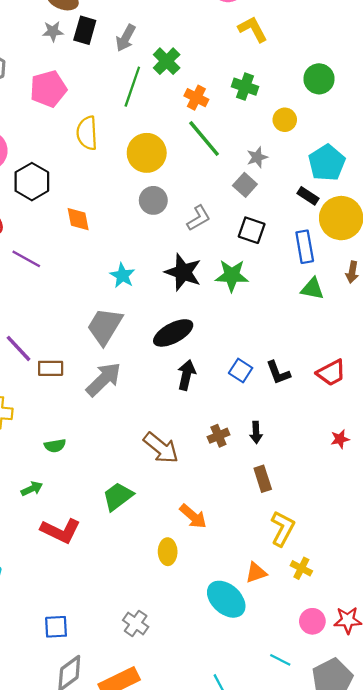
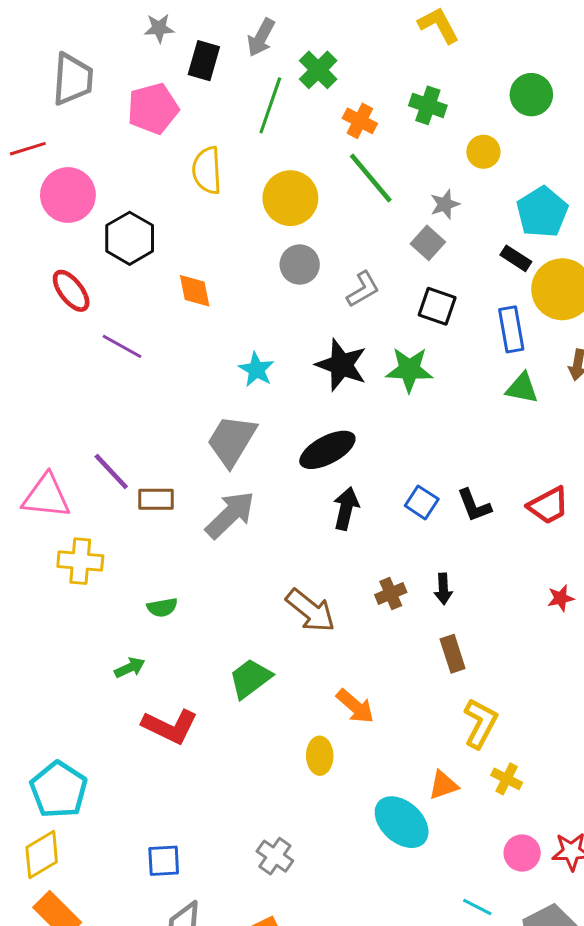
black rectangle: (85, 30) -> (204, 61), moved

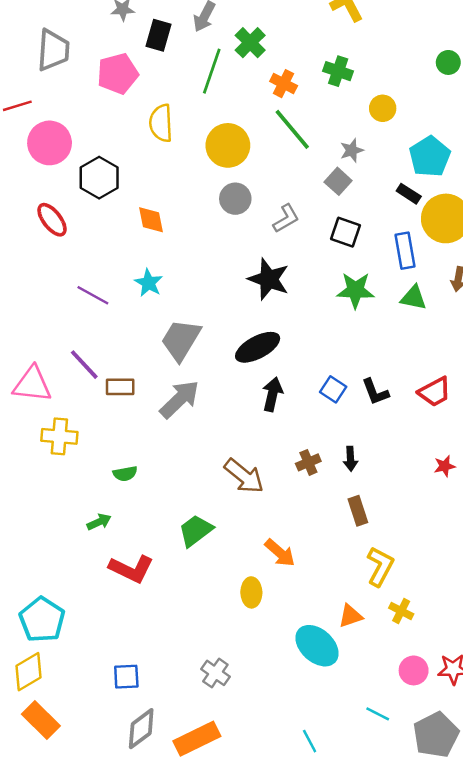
green circle: (531, 95) -> (448, 62), moved, size x0.7
purple line: (122, 346) -> (93, 295), moved
cyan star: (256, 370) -> (149, 283), moved
green star: (409, 370) -> (355, 290), moved

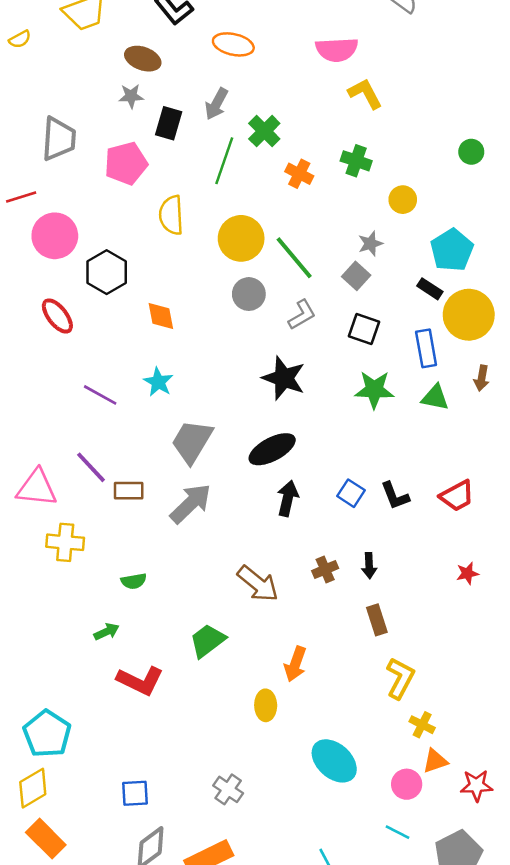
green line: (292, 129) -> (294, 258), moved
orange arrow: (280, 553) -> (295, 664), turned 68
orange triangle: (350, 616) -> (435, 761), moved
pink circle: (414, 670) -> (407, 784), moved

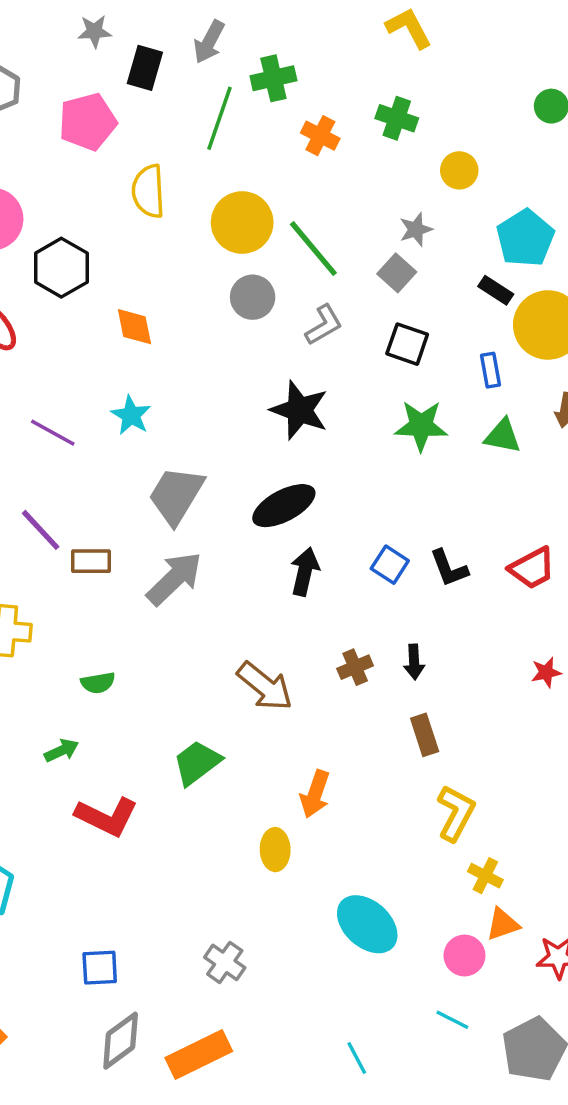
green cross: (264, 131) -> (273, 78), turned 32
blue rectangle: (426, 348) -> (491, 370), size x0.7

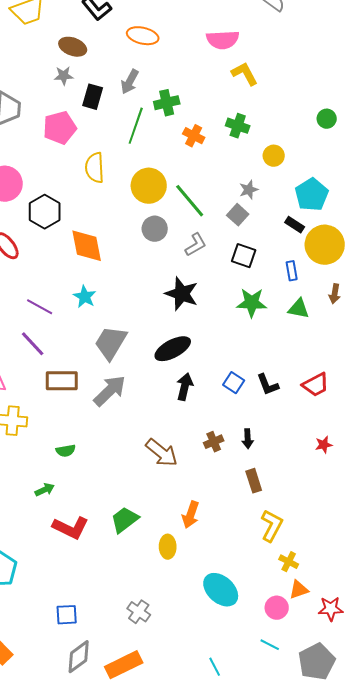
orange diamond: (134, 327) -> (87, 246), size x1.5
purple line: (41, 530) -> (33, 344), moved
brown rectangle: (91, 561) -> (62, 381), size x1.4
green trapezoid: (197, 763) -> (125, 520), moved

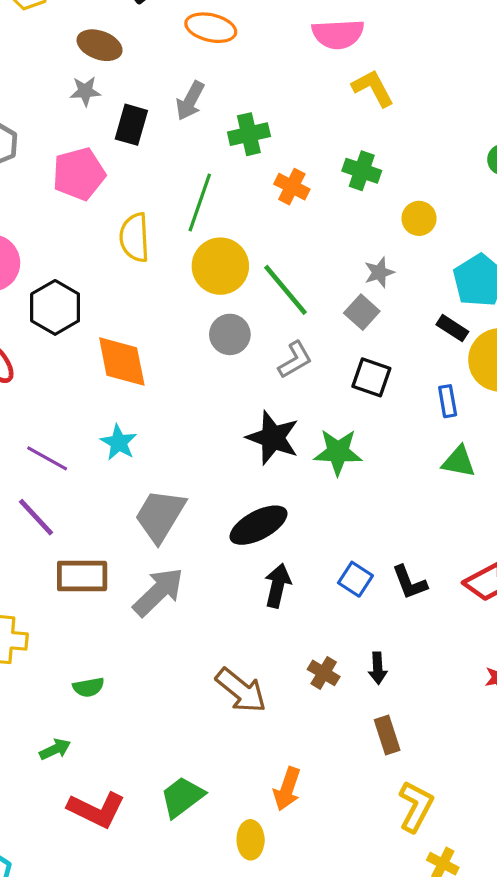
green line: (136, 126) -> (200, 203), moved
green star: (252, 303) -> (338, 452), moved
brown cross: (214, 442) -> (324, 673), turned -36

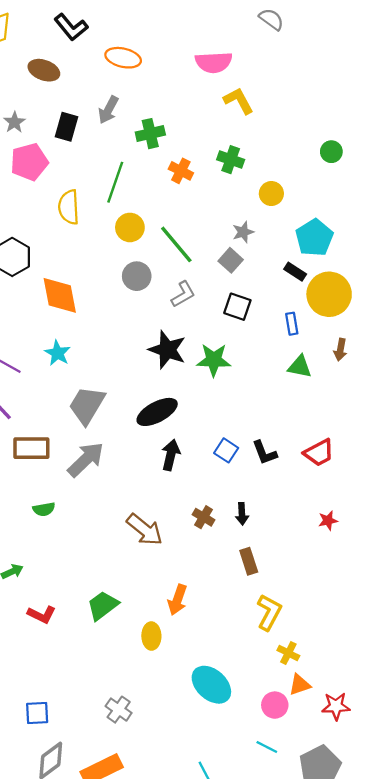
gray star: (85, 91) -> (14, 122), moved, turned -30
yellow circle: (220, 266) -> (130, 227), size x0.7
green semicircle: (88, 687) -> (44, 509), moved
red L-shape: (96, 810) -> (42, 615), size x0.7

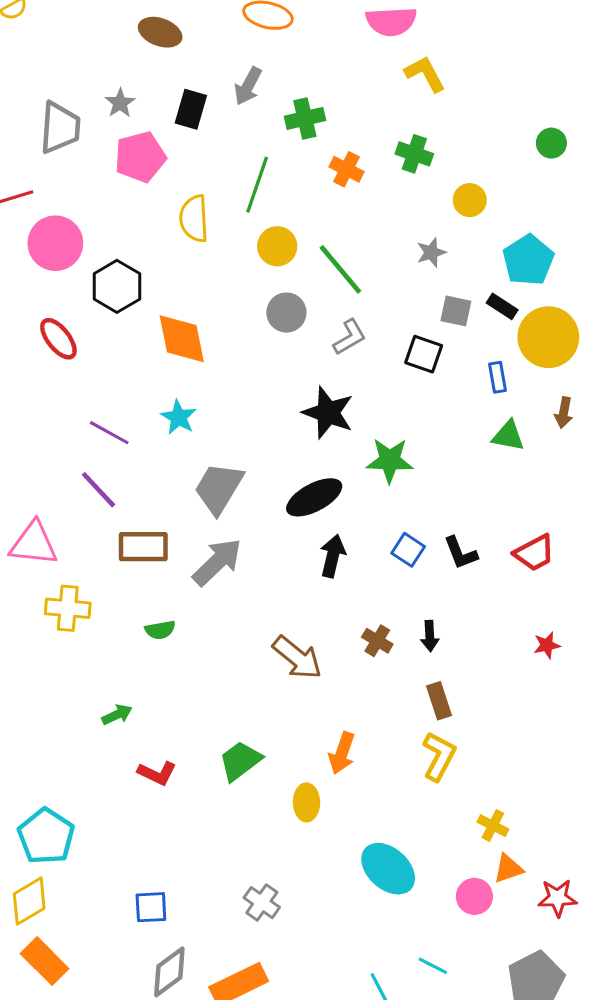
gray square: (231, 260) -> (456, 311), moved, turned -30
green star: (214, 360) -> (390, 460), moved
yellow L-shape: (269, 612) -> (439, 756), moved
cyan line: (267, 747) -> (433, 966), moved

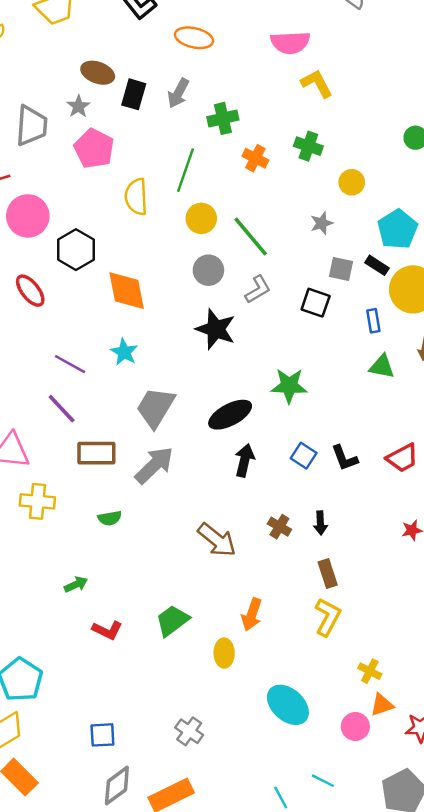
brown ellipse: (160, 32) -> (98, 73), moved
black rectangle: (191, 109) -> (134, 94), moved
pink pentagon: (140, 157) -> (94, 149), turned -30
black star: (328, 413) -> (216, 329), moved

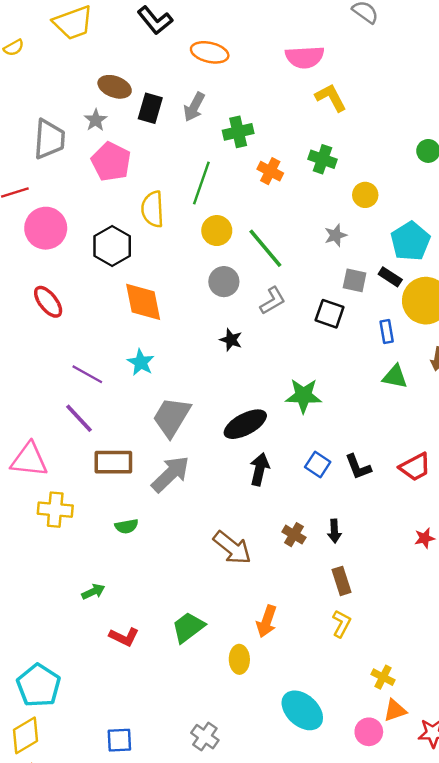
black hexagon: (76, 250) -> (112, 246), moved
black star: (216, 329) -> (231, 340), size x0.6
yellow L-shape: (328, 617) -> (341, 624), size x0.7

